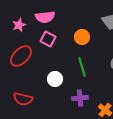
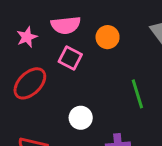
orange circle: (82, 37) -> (108, 37), moved
green line: (82, 67) -> (137, 94), moved

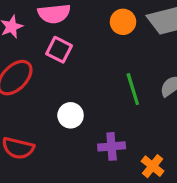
orange circle: (108, 37) -> (123, 22), moved

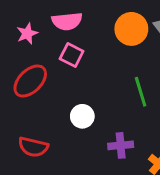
orange circle: (123, 22) -> (131, 29), size x1.4

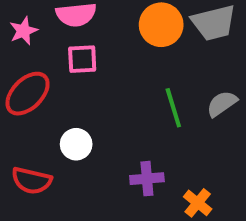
pink square: (72, 55) -> (82, 59), turned -30
white circle: (82, 116) -> (76, 144), moved

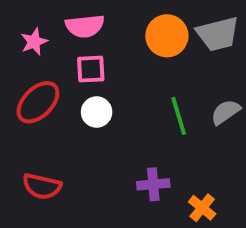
white circle: (76, 144) -> (97, 112), moved

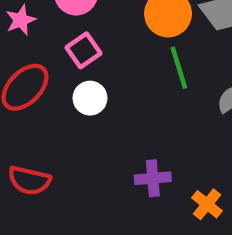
pink square: (91, 69) -> (83, 50), turned -32
green line: (179, 116) -> (179, 68), moved

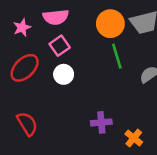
red semicircle: (29, 180) -> (27, 124), turned -135

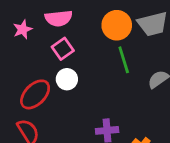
red ellipse: (25, 68) -> (35, 94), moved

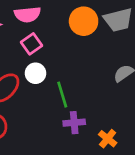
green line: (124, 60) -> (62, 95), moved

